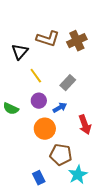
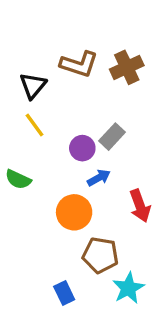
yellow line: (36, 76) -> (35, 125), moved
purple circle: (39, 101) -> (82, 148), moved

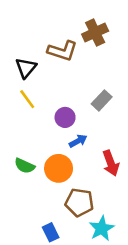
brown cross: (127, 67) -> (95, 33), moved
gray rectangle: (112, 137) -> (102, 100), moved
green semicircle: (18, 179) -> (25, 166), moved

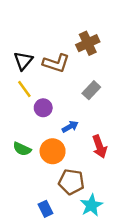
brown cross: (95, 33) -> (88, 43), moved
brown L-shape: (62, 51) -> (56, 63), moved
purple circle: (65, 117) -> (43, 108), moved

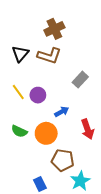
brown cross: (88, 43) -> (54, 29), moved
yellow line: (24, 89) -> (18, 92), moved

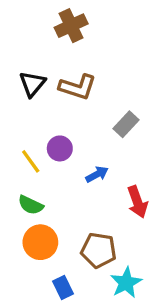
brown cross: (54, 29) -> (71, 26), moved
yellow line: (18, 92) -> (31, 161), moved
orange circle: (46, 133) -> (40, 242), moved

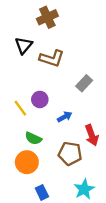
black triangle: (32, 84) -> (24, 45), moved
green semicircle: (31, 205) -> (33, 138), moved
brown pentagon: (99, 250) -> (70, 154), moved

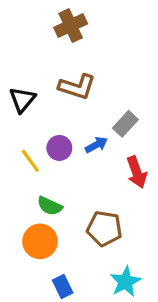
black triangle: (24, 45) -> (22, 100), moved
blue arrow: (65, 117) -> (96, 145), moved
red arrow: (92, 135) -> (137, 172), moved

